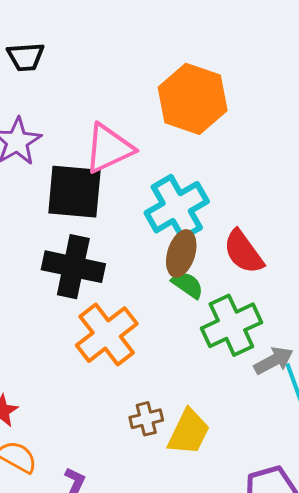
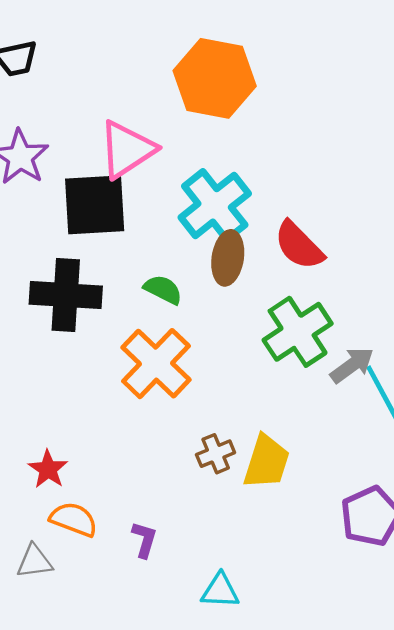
black cross: (73, 267) -> (66, 295), moved
green semicircle: (188, 285) -> (163, 290), moved

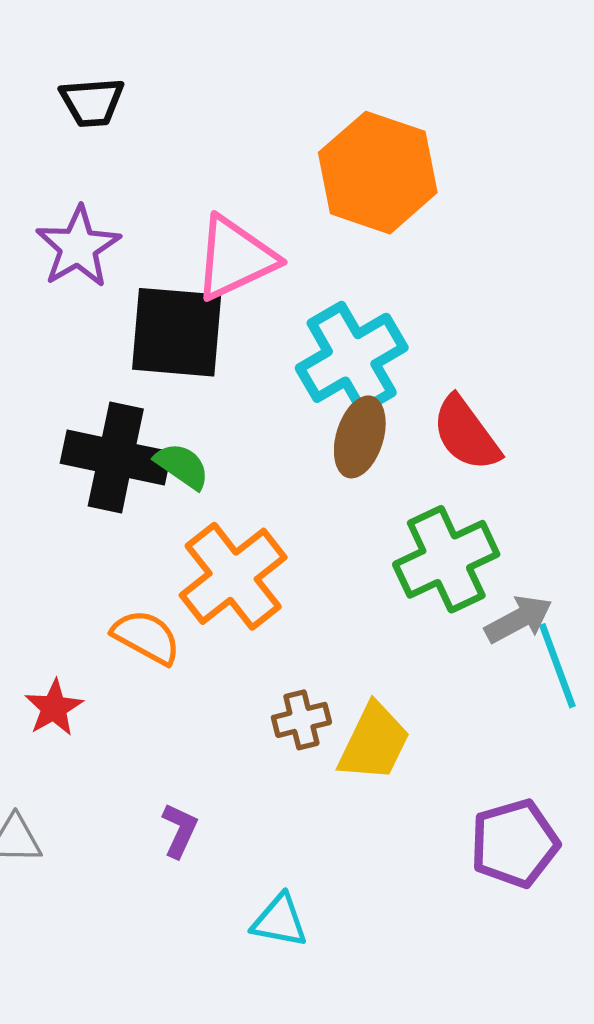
green semicircle: (163, 290) -> (182, 466), moved
orange semicircle: (74, 519) -> (146, 637), moved

